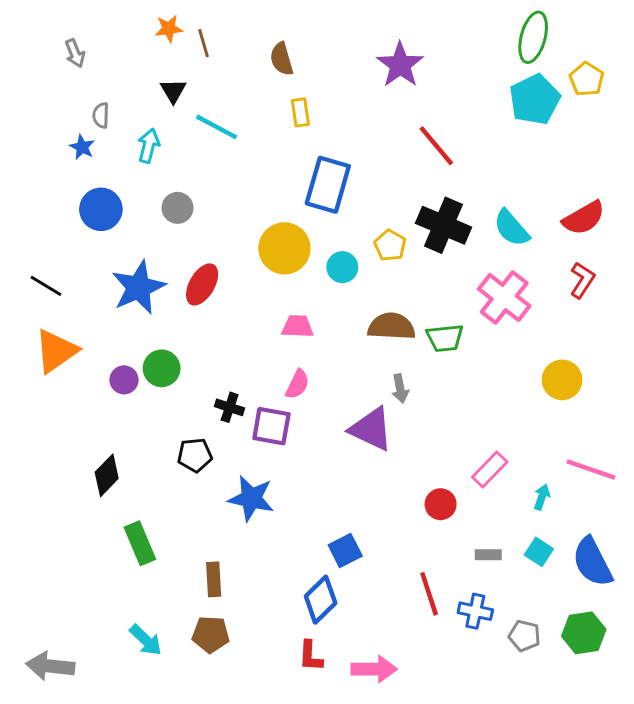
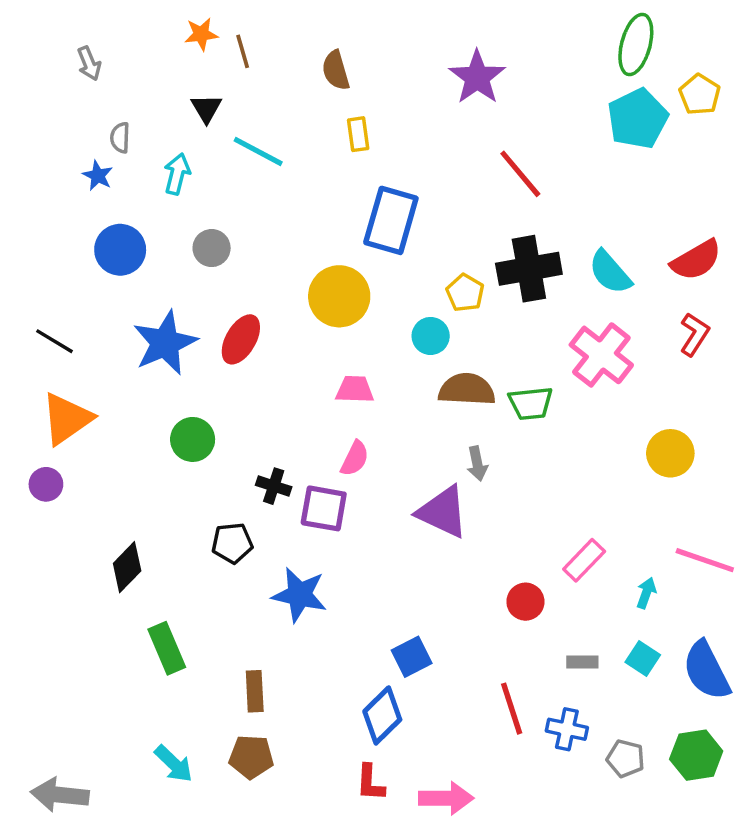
black cross: (443, 225) -> (529, 269), turned -33
cyan circle: (342, 267) -> (431, 336), moved
purple circle: (124, 380) -> (46, 484), moved

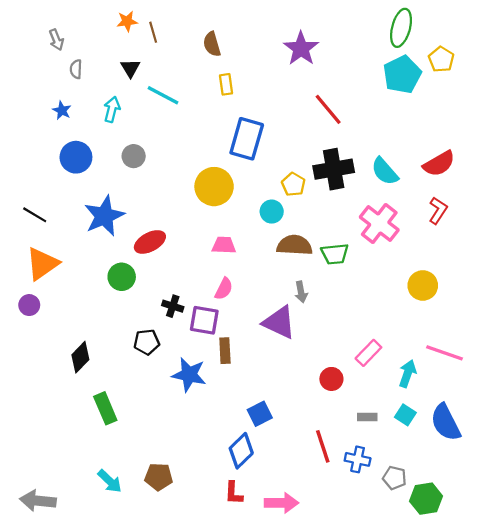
gray semicircle: (120, 138) -> (76, 69), moved
red ellipse: (241, 339) -> (150, 242), moved, turned 32
cyan arrow: (646, 593) -> (408, 374), size x1.4
brown rectangle: (255, 691) -> (225, 351), moved
green hexagon: (696, 755) -> (426, 499), moved

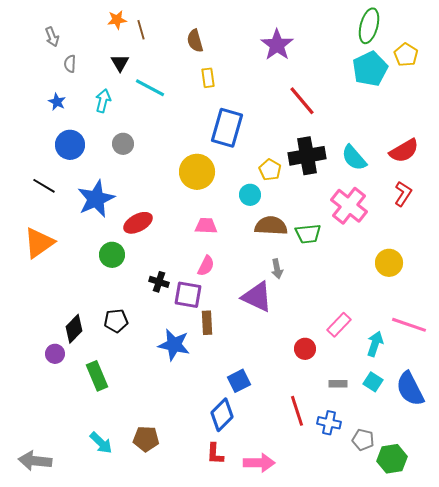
black line: (35, 215) -> (44, 186), moved
purple circle: (29, 305) -> (55, 354), moved
black pentagon: (147, 342) -> (116, 321), moved

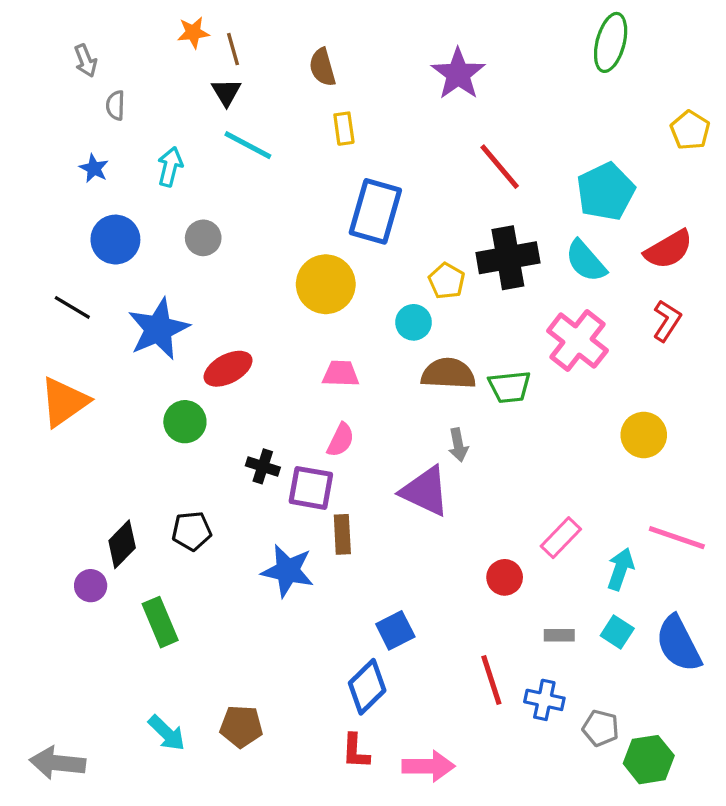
yellow pentagon: (406, 55) -> (690, 130), moved
black triangle: (120, 63) -> (226, 92), moved
cyan pentagon: (370, 69) -> (606, 191), moved

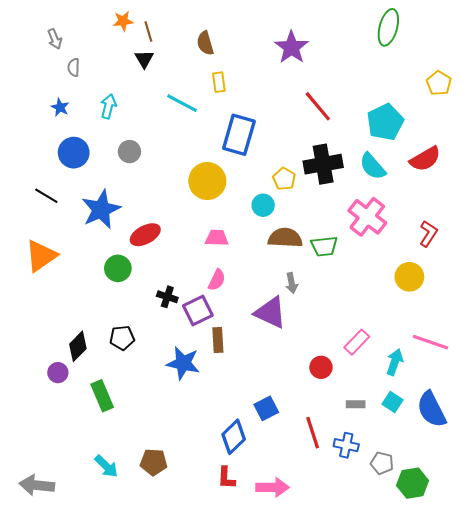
cyan line: (248, 145) -> (182, 103), moved
red L-shape: (667, 321) -> (428, 234), moved
purple square: (311, 488) -> (198, 310), turned -36
blue square: (395, 630) -> (266, 408), moved

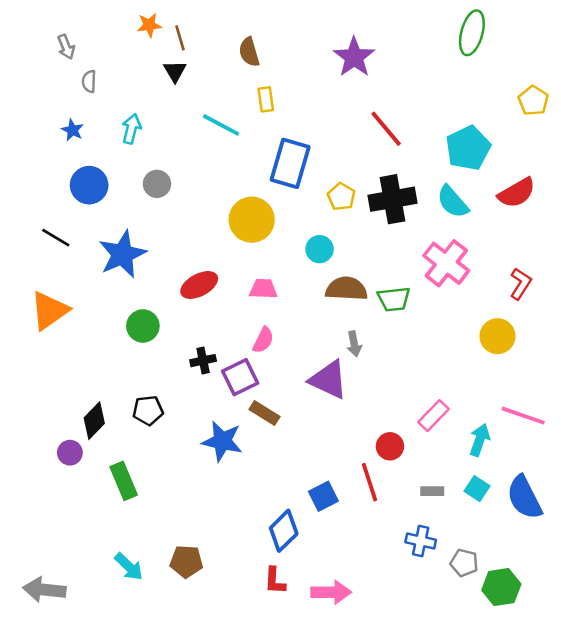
yellow pentagon: (284, 179) -> (341, 197), moved
red ellipse: (145, 235) -> (199, 285), moved
black cross: (167, 297) -> (203, 361), turned -30
brown rectangle: (218, 340) -> (264, 413), turned -55
red line: (313, 433) -> (369, 482), moved

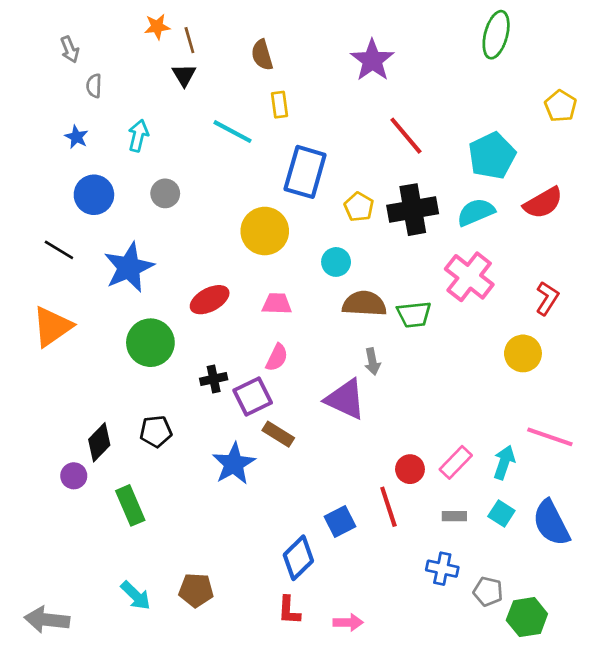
cyan semicircle: (453, 202) -> (476, 212), turned 108
green circle: (143, 326) -> (150, 343), size x1.4
pink rectangle: (433, 416) -> (456, 462), moved
blue star: (222, 441) -> (234, 464), turned 30
pink arrow: (331, 592) -> (348, 622), size x0.7

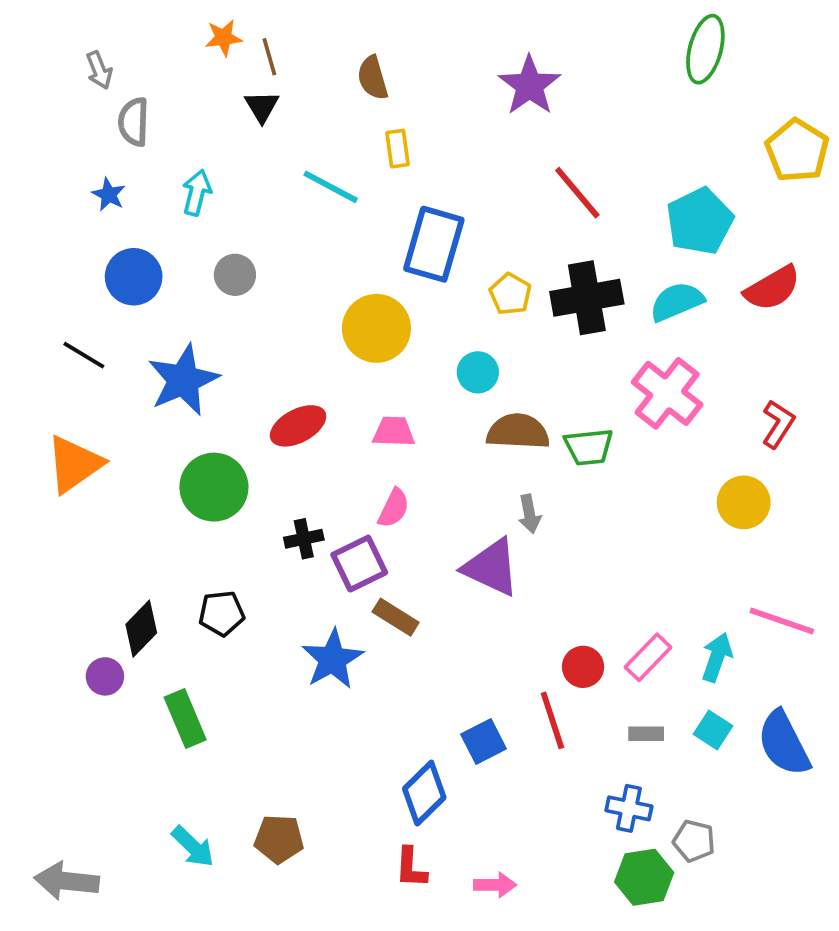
gray semicircle: (94, 86) -> (134, 122), size x1.4
yellow pentagon: (561, 106) -> (797, 151), size x1.4
green hexagon: (527, 617) -> (644, 877), moved

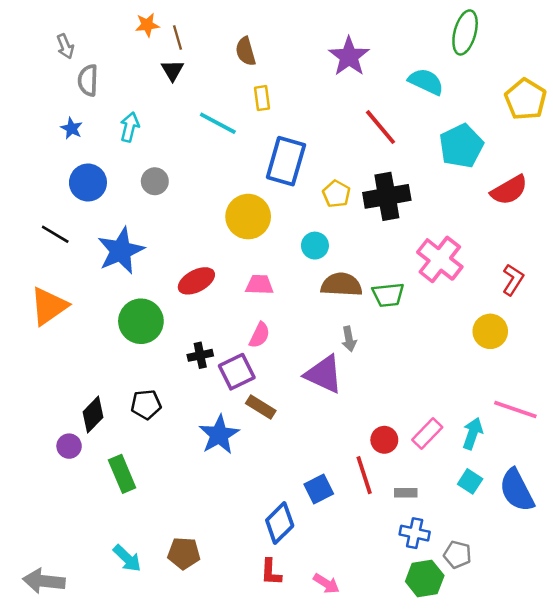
cyan semicircle: (677, 302) -> (426, 82), moved, turned 48
gray rectangle: (646, 734) -> (406, 493), moved
pink arrow: (495, 885) -> (326, 584), turned 32

